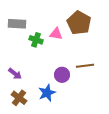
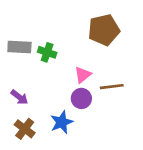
brown pentagon: (79, 23) -> (104, 30), turned 30
gray rectangle: (17, 24) -> (19, 47), moved
pink triangle: (56, 34) -> (83, 75), moved, turned -48

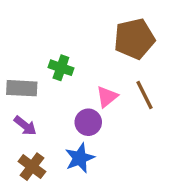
gray rectangle: (19, 47) -> (22, 88), moved
brown line: (112, 87) -> (144, 95), moved, turned 70
purple circle: (81, 98) -> (88, 122), moved

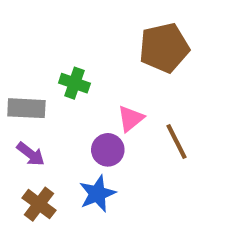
brown line: (144, 95) -> (177, 142), moved

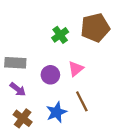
green cross: (74, 83) -> (60, 35), moved, turned 35
brown line: (177, 142) -> (82, 101), moved
purple circle: (108, 150) -> (50, 75), moved

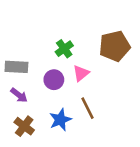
brown pentagon: (95, 28) -> (115, 46), moved
green cross: (60, 35) -> (64, 49), moved

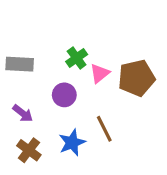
brown pentagon: (115, 46) -> (137, 78), moved
gray rectangle: (16, 67) -> (20, 64), moved
pink triangle: (81, 73) -> (100, 73), moved

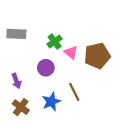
gray rectangle: (20, 64) -> (16, 34), moved
pink triangle: (100, 73) -> (71, 52), turned -40
purple arrow: (23, 113) -> (16, 81), turned 32

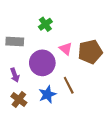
gray rectangle: (16, 34) -> (15, 42), moved
green cross: (55, 42) -> (45, 24), moved
purple circle: (46, 68) -> (42, 63), size x1.6

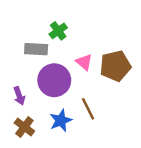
gray rectangle: (15, 42) -> (36, 49), moved

